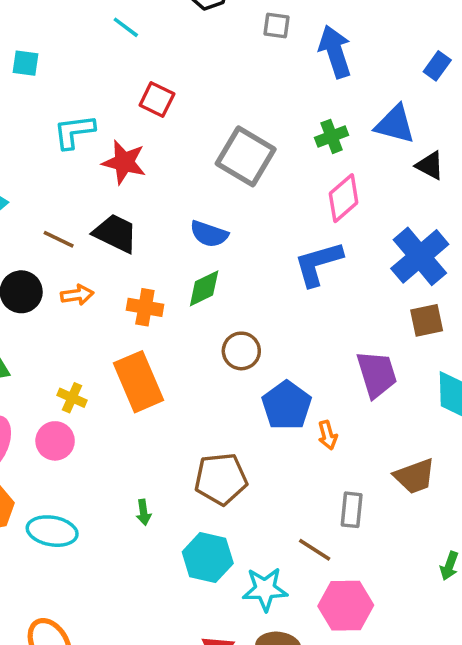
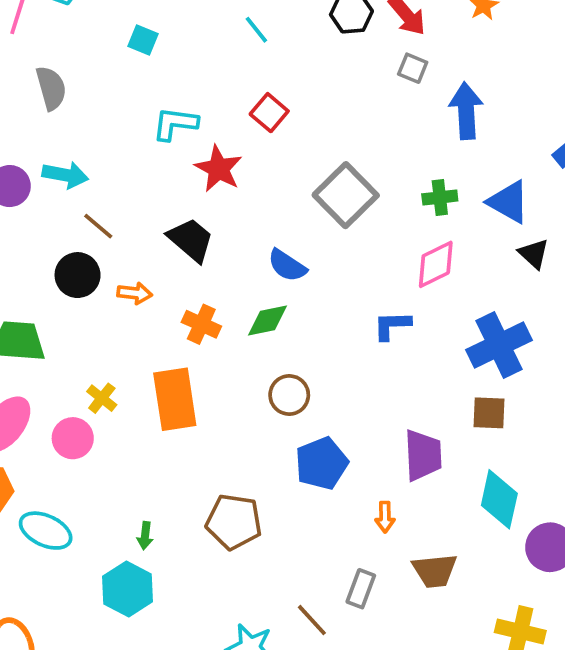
brown line: (59, 239) -> (98, 226), moved
blue L-shape: (318, 264) -> (392, 325), size x0.7
orange arrow: (328, 435) -> (385, 517), moved
cyan hexagon: (208, 558) -> (128, 589), moved

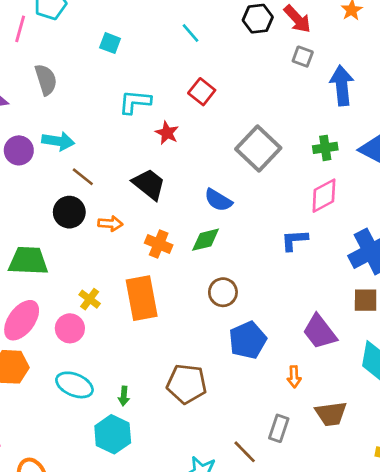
red star: (219, 169) -> (167, 133), size x0.7
purple trapezoid: (423, 455) -> (320, 332), turned 147
cyan ellipse: (46, 531) -> (74, 385), moved

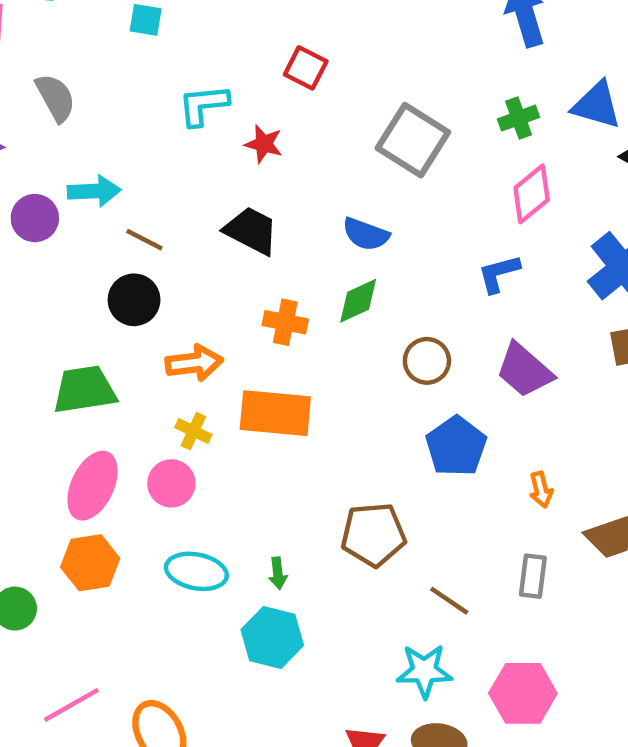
orange arrow: (110, 224) -> (194, 363), moved, size x1.4
brown circle: (223, 292) -> (427, 361), moved
orange rectangle: (142, 298) -> (275, 413), turned -63
purple trapezoid: (320, 332) -> (524, 370), moved
brown line: (245, 452) -> (449, 601), moved

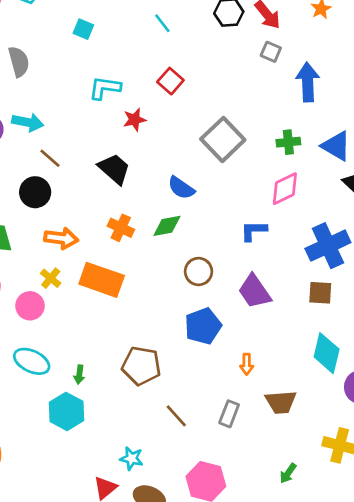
red star: (264, 144) -> (135, 120), turned 30
cyan star: (424, 671) -> (132, 458), moved, size x0.7

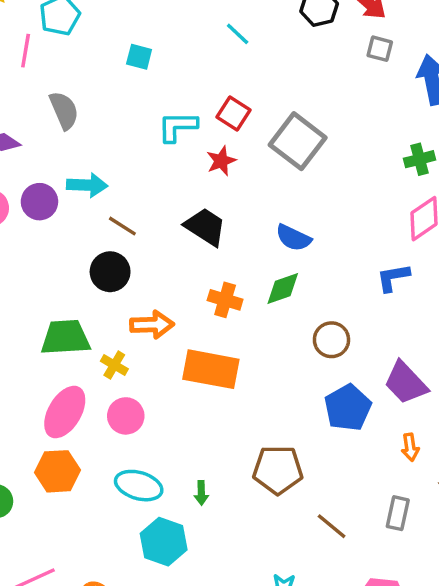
red square: (170, 81) -> (233, 114), moved
gray square: (223, 139) -> (298, 141), moved
yellow cross: (51, 278) -> (114, 365), moved
purple trapezoid: (254, 291) -> (406, 383), moved
cyan hexagon: (67, 411) -> (164, 542), moved

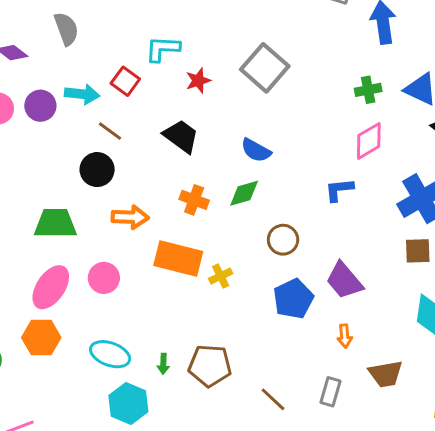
red square: (233, 114) -> (125, 81), moved
yellow cross: (114, 365) -> (221, 276), moved, turned 30
pink circle: (126, 416) -> (104, 278), moved
brown pentagon: (278, 470) -> (210, 366), moved

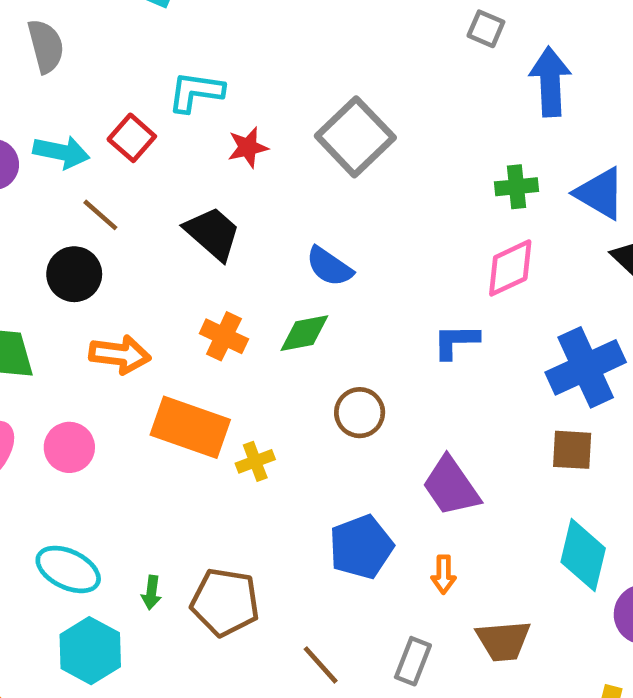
blue pentagon: (293, 299) -> (361, 547), moved

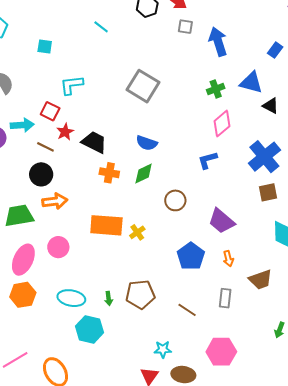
red star: (248, 147) -> (65, 132), moved
orange cross: (224, 336) -> (109, 173), moved
orange arrow: (120, 355) -> (55, 201), moved

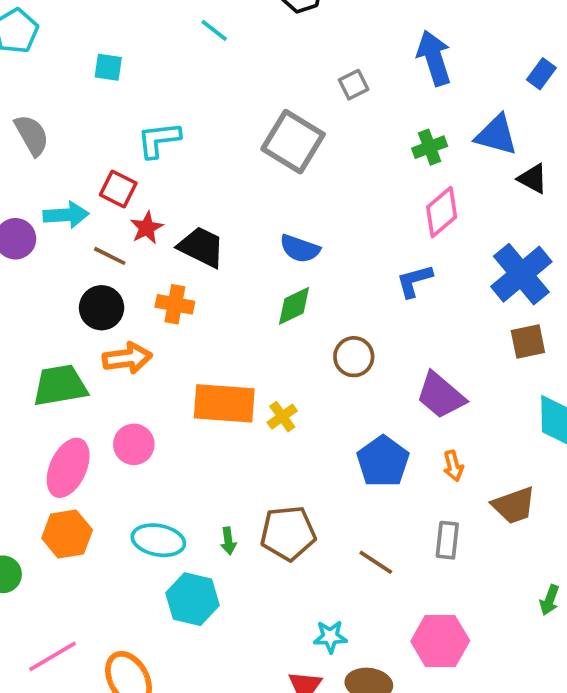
gray square: (185, 27) -> (354, 85), moved, turned -35
orange cross: (109, 173) -> (175, 304), moved

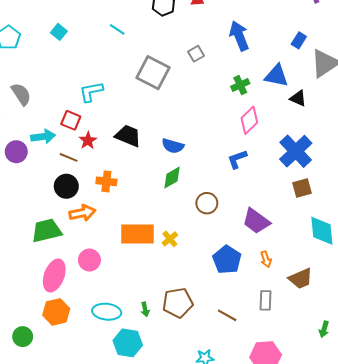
cyan square: (108, 67) -> (59, 32), moved, turned 35
gray square: (293, 142) -> (153, 73), moved
black trapezoid: (201, 247) -> (128, 136), moved

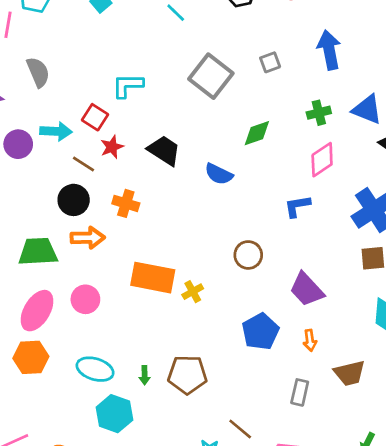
green diamond: (172, 178) -> (257, 133), moved
brown line: (227, 315) -> (240, 429), moved

